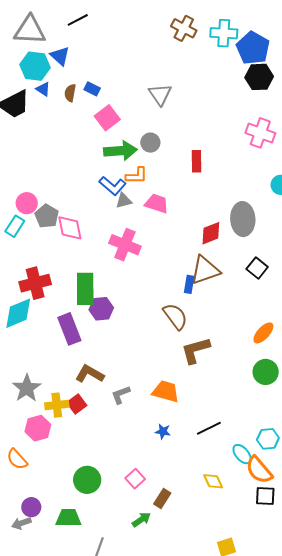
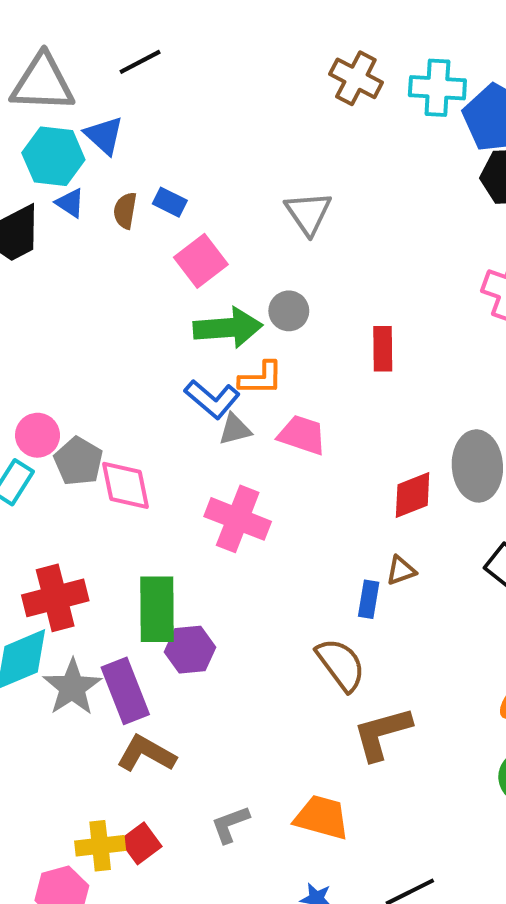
brown triangle: (205, 270) -> (401, 570), size x0.5
brown L-shape: (90, 374) -> (146, 754), moved
gray star: (27, 388) -> (72, 687), moved

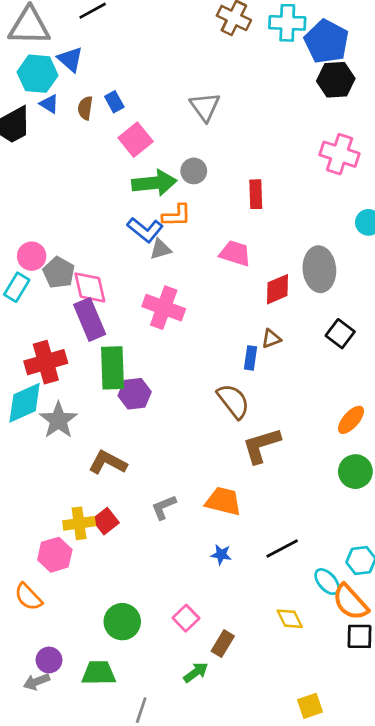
blue rectangle: (170, 202) -> (114, 102), turned 36
pink trapezoid: (302, 435) -> (235, 253), moved
purple rectangle: (125, 691) -> (90, 319), moved

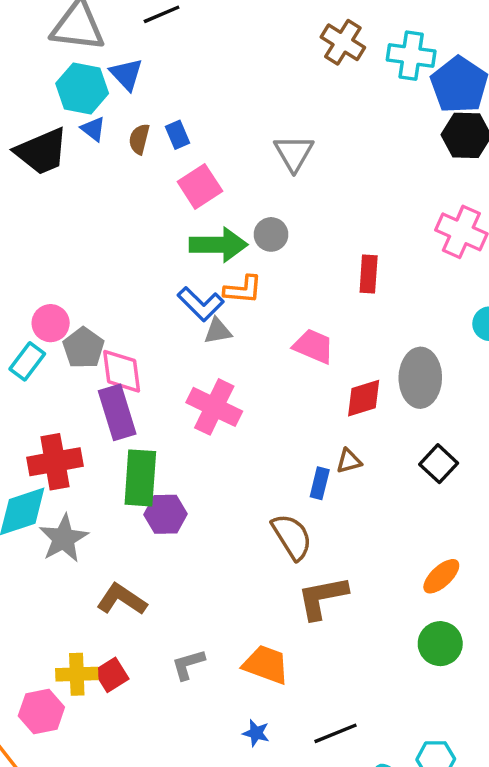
red rectangle: (256, 194) -> (369, 274), moved

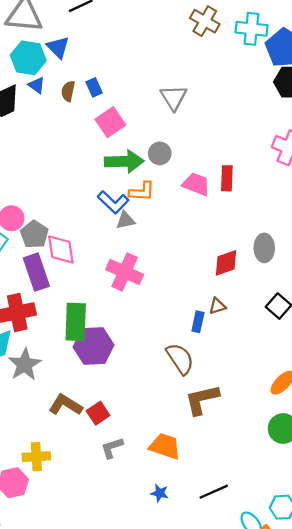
pink trapezoid: (314, 346) -> (196, 184), moved
gray ellipse: (420, 378) -> (264, 248), size x0.7
purple rectangle: (117, 412) -> (36, 272), moved
purple hexagon: (165, 514) -> (94, 346), size x1.4
red square: (111, 675) -> (98, 413), moved

